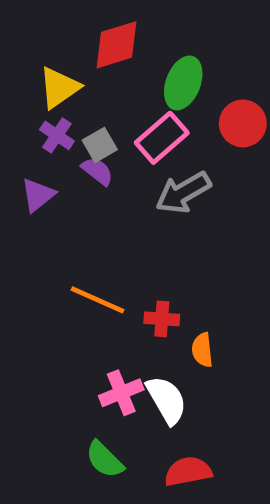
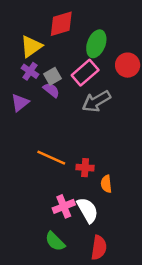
red semicircle: (188, 471) -> (99, 248), turned 110

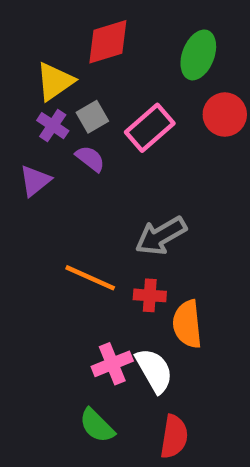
green ellipse: (96, 44) -> (198, 55), moved
gray square: (53, 76) -> (92, 117), moved
gray arrow: (96, 101) -> (161, 236), moved
orange semicircle: (106, 184) -> (187, 324), size x1.5

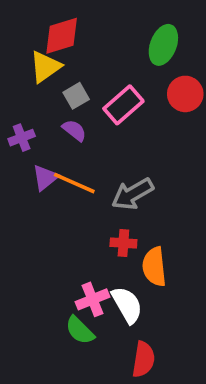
red diamond: (108, 42) -> (62, 36), moved
purple cross: (53, 126) -> (22, 138), moved, turned 35
purple triangle: (35, 181) -> (45, 178), moved
orange line: (90, 278) -> (74, 183), moved
green semicircle: (97, 426) -> (80, 330), moved

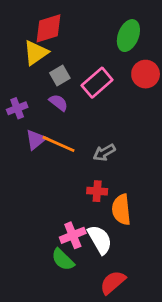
gray arrow: (133, 194) -> (104, 153), size x0.7
red semicircle: (143, 359) -> (113, 282), turned -140

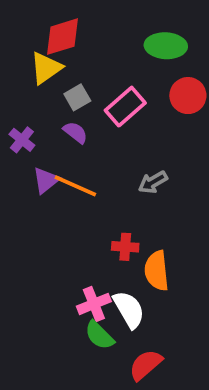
green ellipse: (128, 36) -> (166, 46), turned 72
purple cross: (17, 108) -> (22, 140), turned -30
gray arrow: (104, 153) -> (153, 182), moved
green semicircle: (63, 260) -> (99, 335), moved

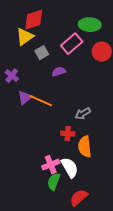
pink rectangle: (125, 107) -> (72, 44), moved
purple semicircle: (75, 132) -> (59, 72), moved, turned -56
gray arrow: (153, 182) -> (83, 114), moved
green semicircle: (99, 335) -> (54, 182), turned 66

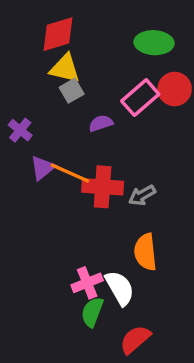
yellow triangle: (25, 37) -> (65, 68), moved, turned 48
pink rectangle: (72, 44) -> (140, 98), moved
red cross: (68, 134) -> (103, 187), moved, size x1.6

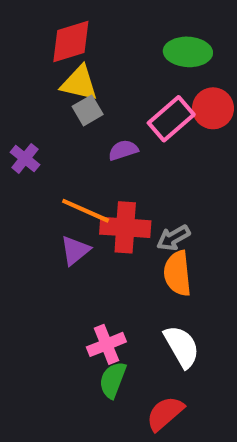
purple triangle: (43, 168) -> (75, 250), moved
orange semicircle: (145, 252) -> (177, 273), moved
white semicircle: (120, 288) -> (182, 347), moved

